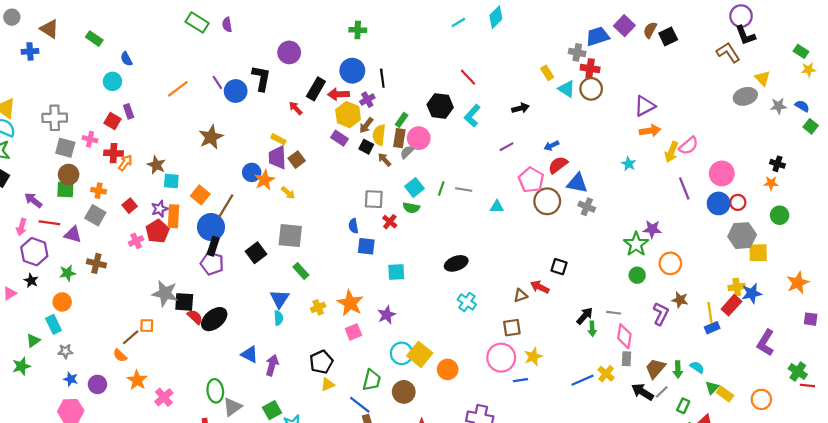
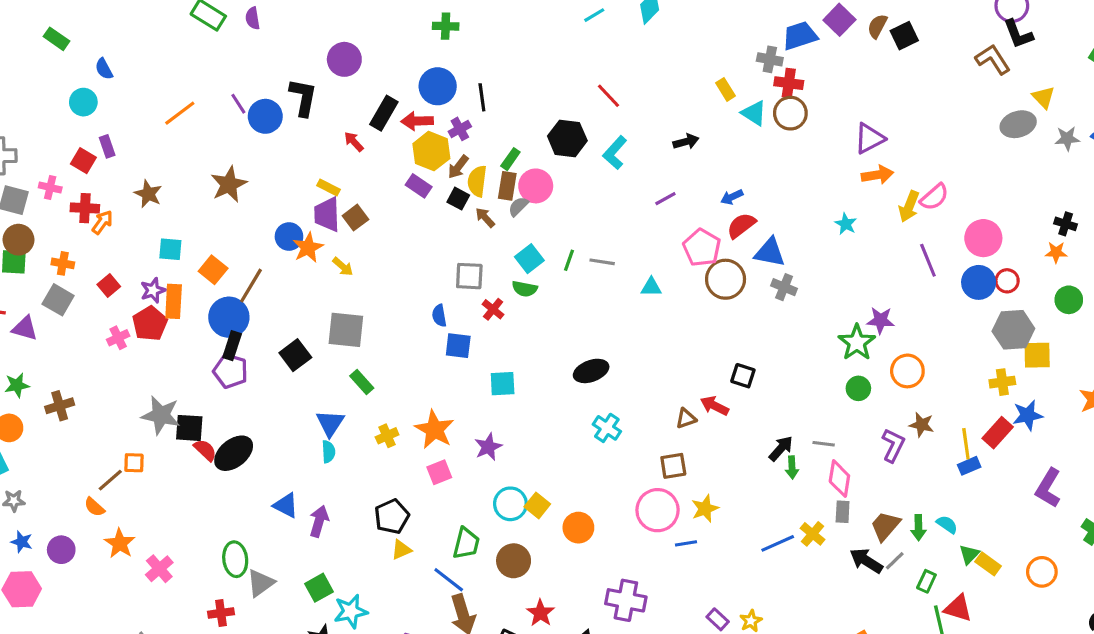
brown star: (156, 165) -> (148, 194), moved
brown cross: (96, 263) -> (60, 406), moved, turned -30
yellow cross: (737, 287) -> (1002, 382), moved
yellow square: (420, 354) -> (537, 505), size x0.7

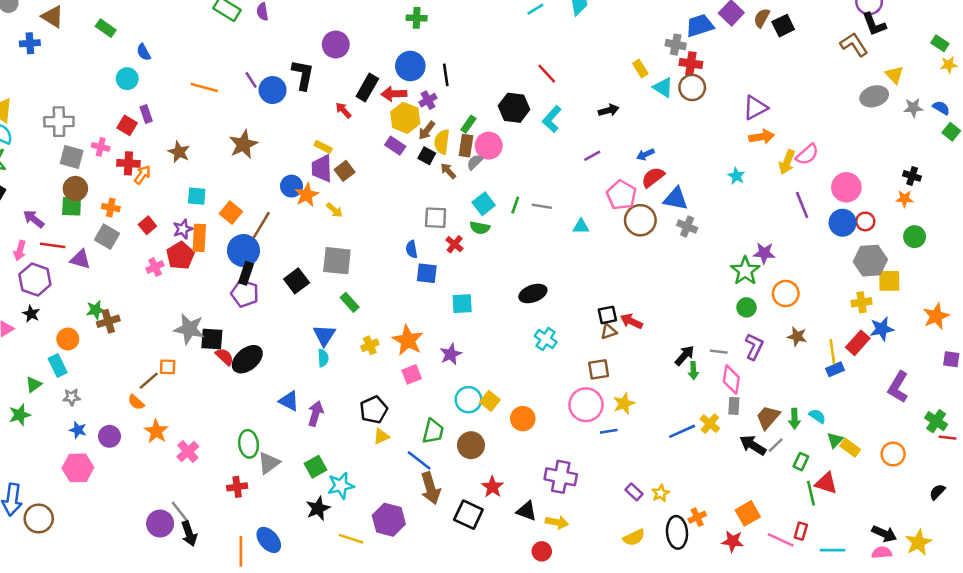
orange line: (180, 113) -> (204, 87), turned 52
black square: (743, 376) -> (607, 315), moved, turned -30
green star: (17, 385) -> (96, 310), moved
purple L-shape: (893, 445) -> (754, 347), moved

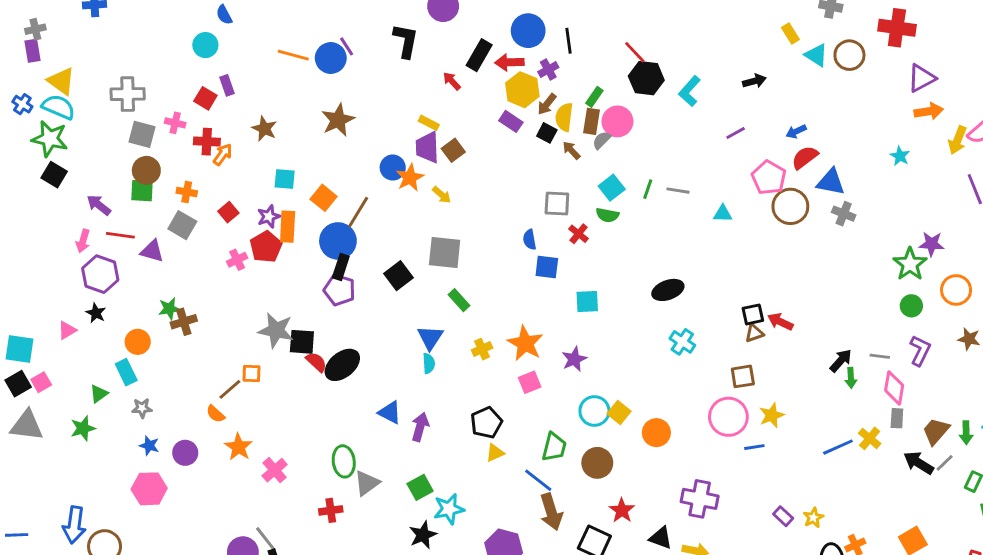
red cross: (691, 63) -> (897, 28), moved, size x1.4
red line: (547, 74) -> (635, 52), moved
blue circle: (273, 90) -> (331, 58), moved

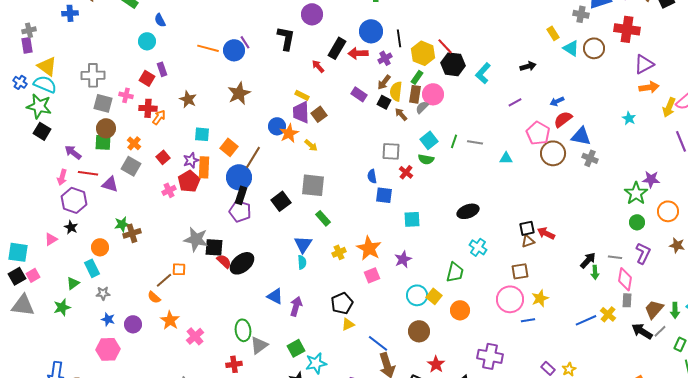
yellow hexagon: (522, 90) -> (423, 53), moved
orange cross: (187, 192) -> (134, 143), turned 32
green trapezoid: (554, 447) -> (455, 272), moved

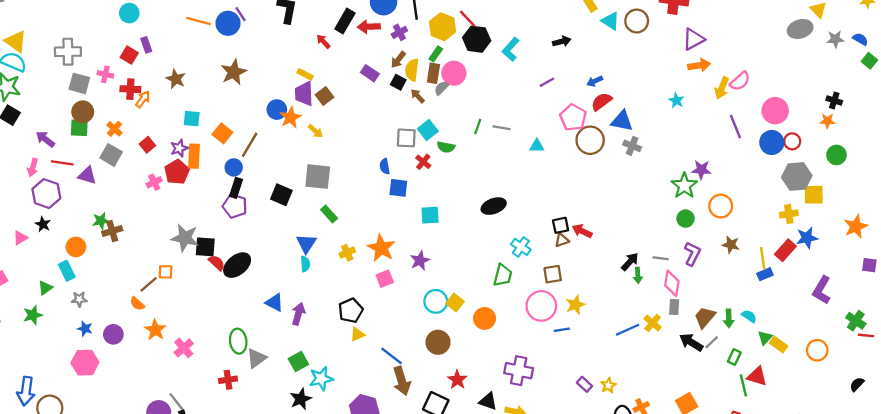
cyan square: (429, 140) -> (428, 130), moved
blue circle: (239, 177) -> (234, 167), size x0.6
black square: (281, 201) -> (281, 195), turned -30
cyan cross: (478, 247) -> (521, 247), moved
green trapezoid: (455, 272) -> (503, 275), moved

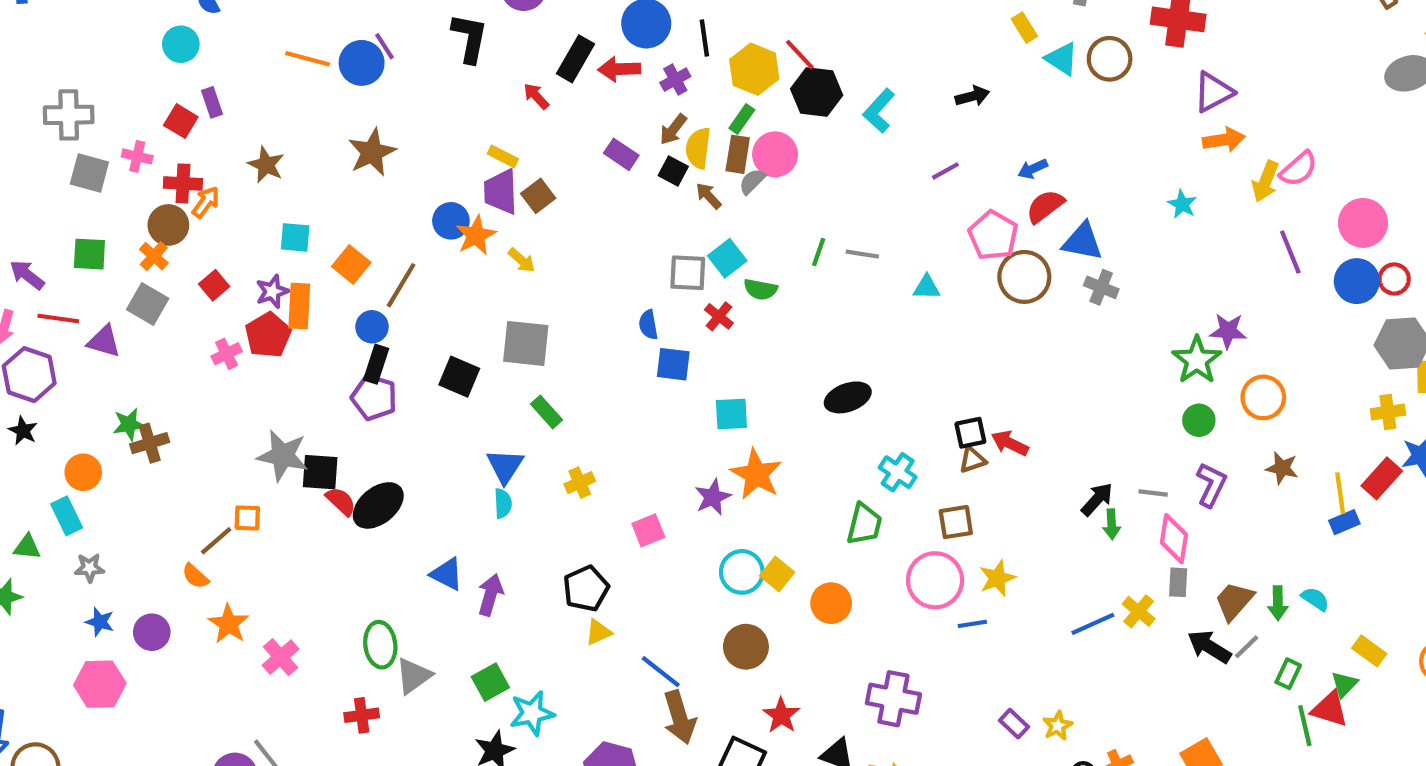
brown circle: (83, 112) -> (168, 225), moved
orange star: (381, 248) -> (756, 474), moved
green triangle: (45, 288) -> (27, 547), turned 42
green triangle: (765, 338) -> (1344, 684), moved

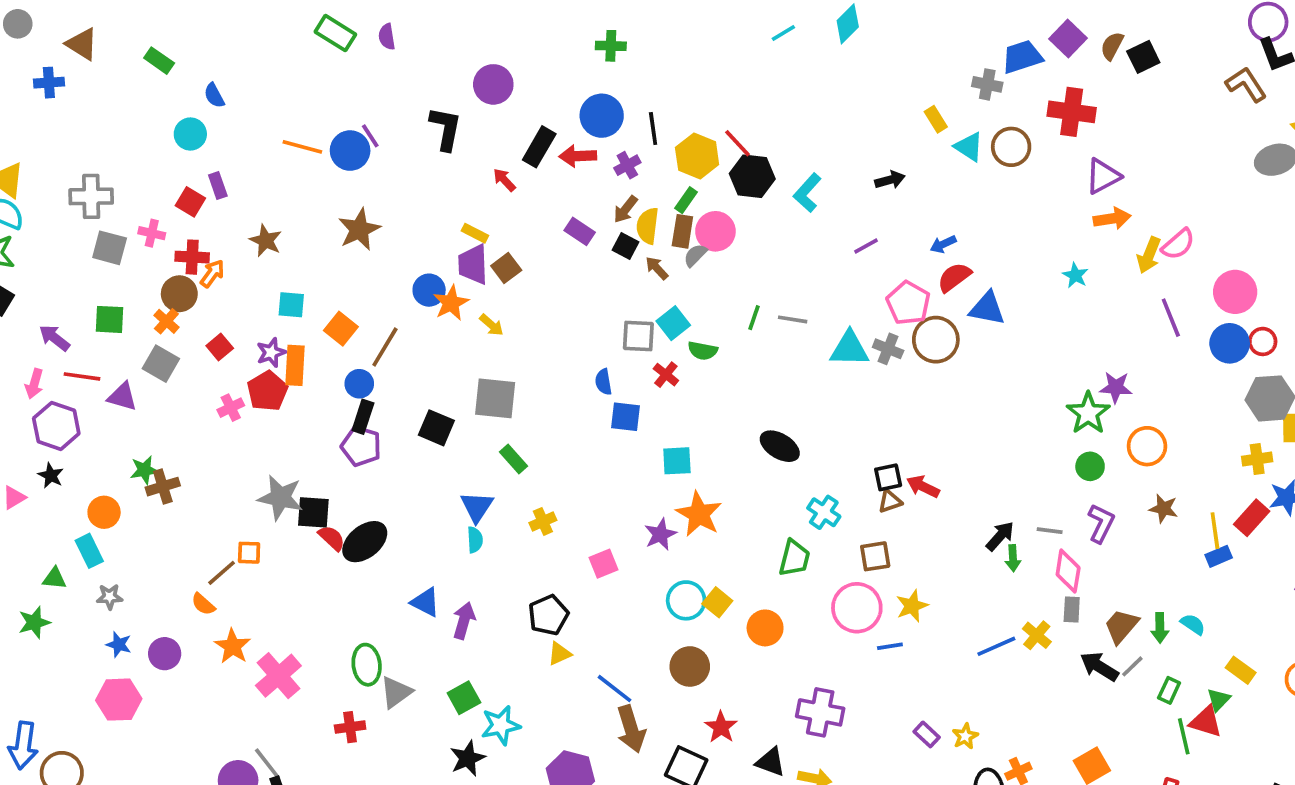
cyan triangle: (927, 287) -> (850, 349), size x1.6
gray cross: (1101, 287) -> (888, 349), moved
black ellipse: (848, 397) -> (780, 446), turned 51
pink cross: (281, 657) -> (278, 676), size x1.4

